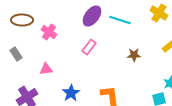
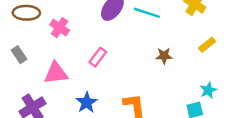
pink rectangle: (89, 47) -> (98, 57), moved
pink triangle: (46, 69) -> (56, 73), size x1.5

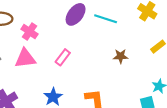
pink triangle: (56, 73) -> (25, 58), moved

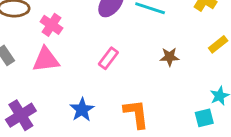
pink rectangle: (63, 57) -> (108, 58), moved

